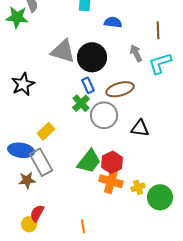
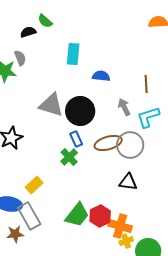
gray circle: (104, 115) -> (130, 145), moved
orange cross: (111, 181) -> (120, 226), moved

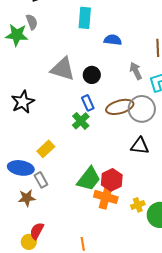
black circle: (80, 111) -> (92, 75), size x0.6
gray rectangle: (29, 216) -> (41, 180), size x0.6
orange cross: (120, 226) -> (106, 197), moved

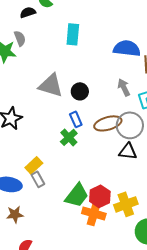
blue semicircle: (113, 40) -> (127, 48), moved, size x1.5
black triangle: (140, 146) -> (128, 151), moved
gray rectangle: (41, 180) -> (38, 179), moved
yellow cross: (138, 205) -> (126, 204), moved, size x1.6

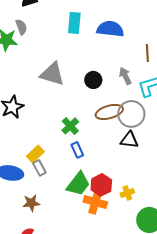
blue semicircle: (127, 48) -> (110, 29), moved
black circle: (80, 91) -> (93, 80), moved
blue rectangle: (76, 119) -> (77, 150), moved
yellow cross: (126, 204) -> (127, 193), size x0.6
brown star: (15, 214) -> (31, 203), moved

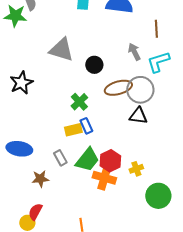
black circle: (93, 80) -> (94, 65), moved
yellow rectangle: (35, 154) -> (73, 130), moved, turned 30
gray rectangle: (39, 168) -> (60, 158), moved

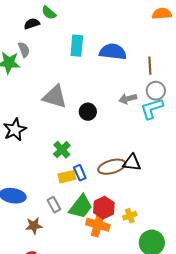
brown line: (156, 29) -> (150, 66), moved
gray arrow: (134, 52) -> (128, 99), turned -78
brown ellipse: (118, 88) -> (112, 167), moved
gray circle: (140, 90) -> (156, 91), moved, size x0.7
green cross: (79, 102) -> (62, 150), moved

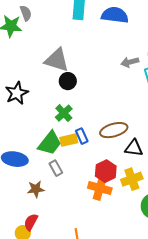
black circle: (88, 112) -> (68, 81), moved
black triangle: (132, 163) -> (134, 148), moved
green trapezoid: (81, 207) -> (50, 143), moved
yellow cross: (130, 216) -> (132, 179), size x1.5

